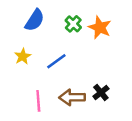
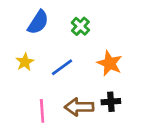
orange star: (100, 27) -> (110, 63), moved
black cross: (101, 93) -> (111, 102), turned 35

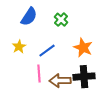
black cross: (111, 102) -> (84, 77), size x1.5
pink line: (42, 111) -> (39, 74), moved

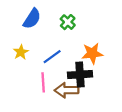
orange star: (83, 48) -> (92, 53), turned -30
black cross: (84, 77) -> (80, 75), moved

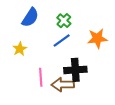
orange star: (92, 53) -> (97, 38), moved
blue line: (52, 57) -> (62, 41), moved

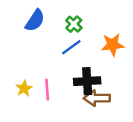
yellow star: (20, 49) -> (24, 88), moved
brown arrow: (63, 85) -> (97, 98), moved

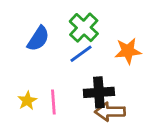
blue semicircle: (35, 20) -> (38, 39), moved
green cross: (74, 24) -> (84, 28), size x1.5

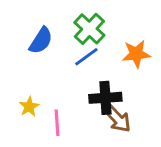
pink line: (53, 102) -> (57, 123), moved
brown arrow: (110, 112) -> (117, 118), turned -132

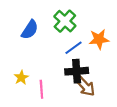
blue line: (86, 57) -> (73, 48), moved

